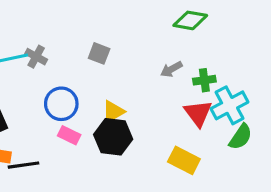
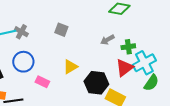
blue circle: (61, 104) -> (23, 62), moved
red triangle: (198, 113) -> (124, 68), turned 30
black hexagon: (113, 137) -> (96, 83), moved

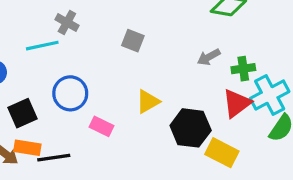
gray cross: (21, 32) -> (67, 22), moved

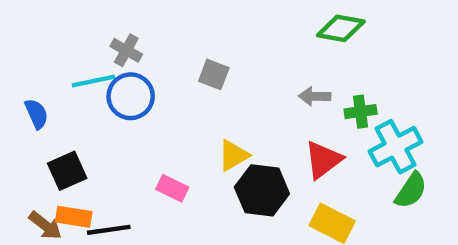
gray arrow: (209, 57) -> (315, 96), turned 30
blue circle: (70, 93) -> (131, 96), moved
red triangle: (237, 103) -> (323, 160), moved
black hexagon: (191, 128) -> (262, 190), moved

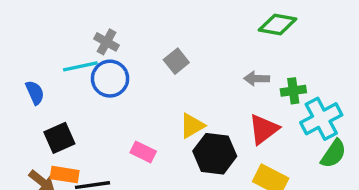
gray square: (214, 74) -> (176, 61), turned 30

